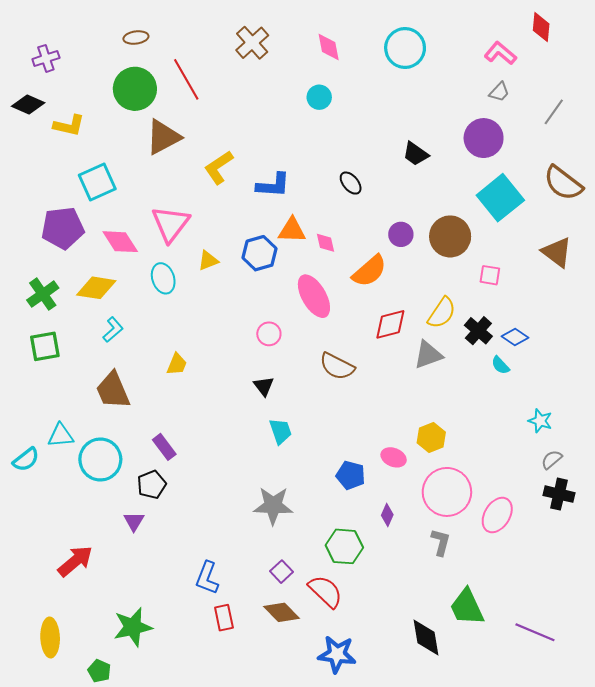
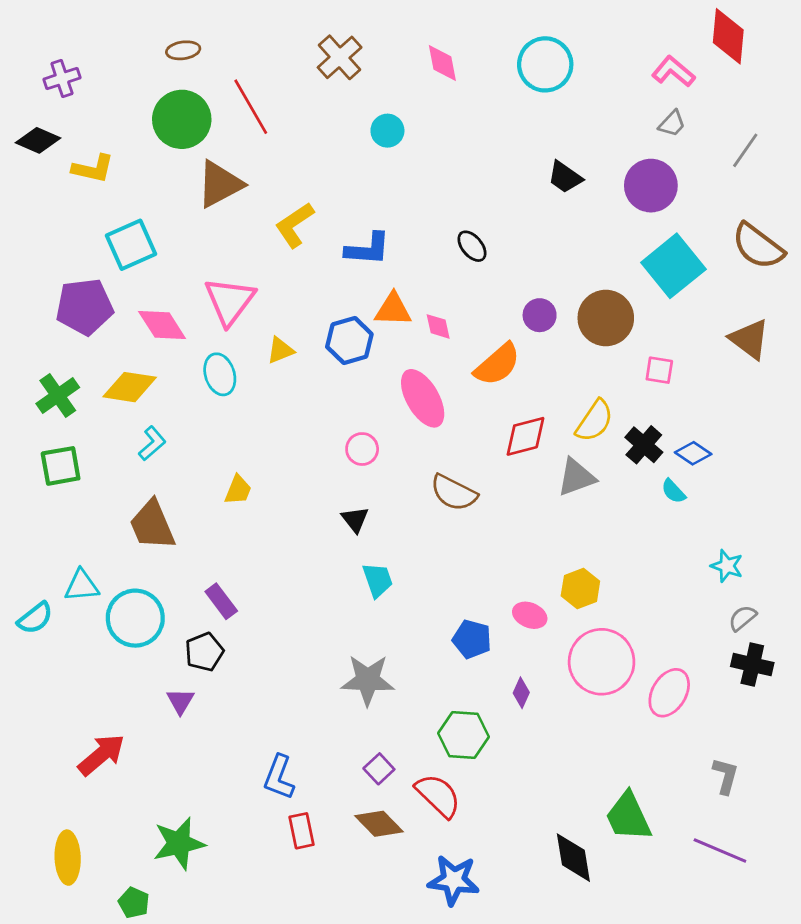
red diamond: (541, 27) -> (728, 36), size x1.4
cyan circle: (319, 97) -> (387, 131), moved
black trapezoid: (416, 154) -> (565, 177), moved
gray L-shape: (441, 542) -> (726, 776), moved

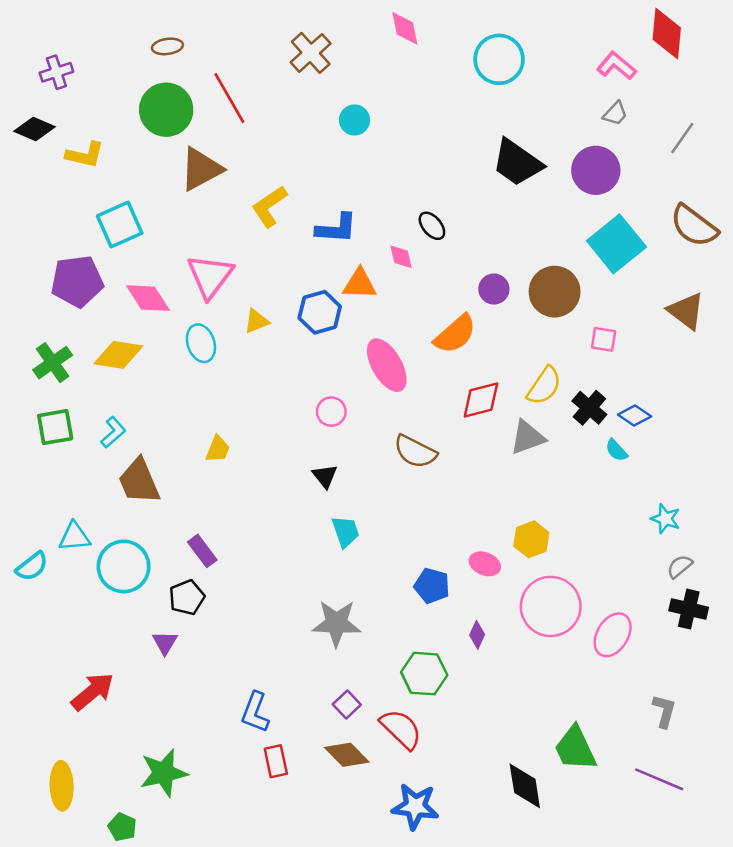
pink diamond: (442, 63) -> (405, 28), moved
black trapezoid: (565, 177) -> (517, 163), size x1.6
pink diamond: (438, 326) -> (401, 257), moved
cyan L-shape: (152, 443) -> (113, 432), moved

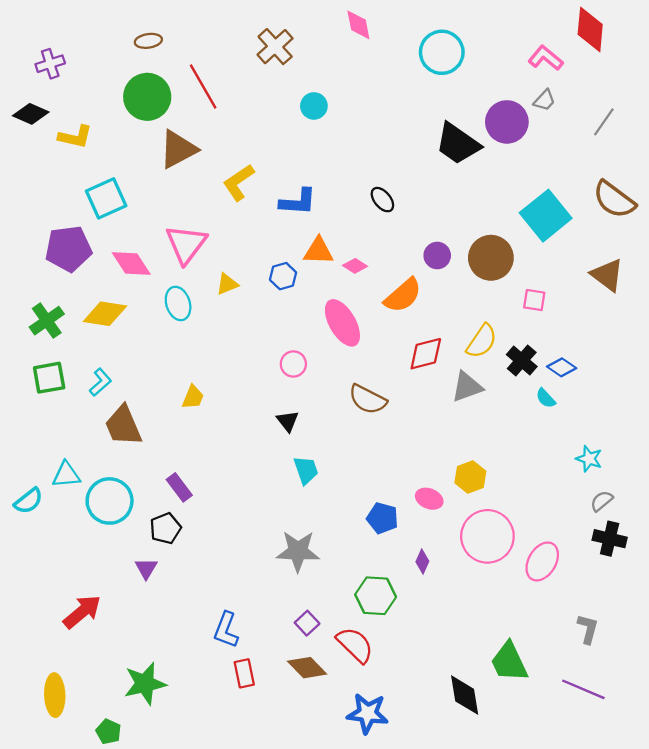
purple circle: (596, 170) -> (507, 122), moved
pink diamond: (401, 257) -> (355, 266), moved, turned -45
blue hexagon: (320, 312) -> (283, 276), size x0.7

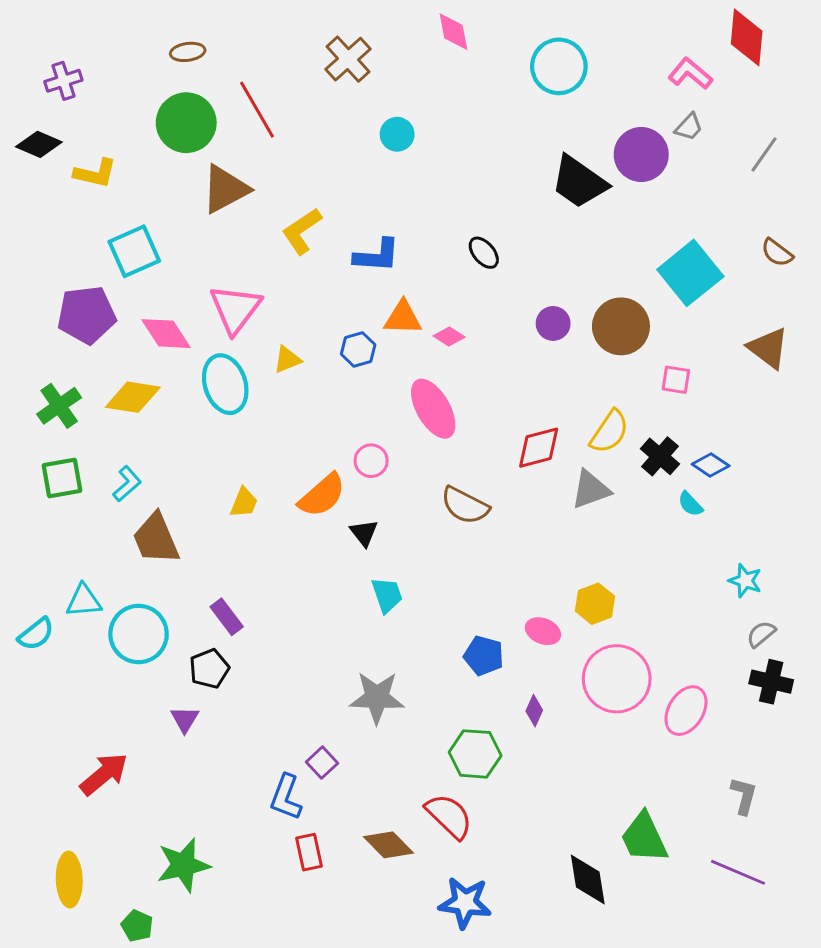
brown semicircle: (614, 200) -> (777, 253), size x0.6
orange semicircle: (403, 295) -> (322, 495), moved
cyan ellipse: (178, 303) -> (225, 384), size x1.4
purple square: (307, 623) -> (322, 763), moved

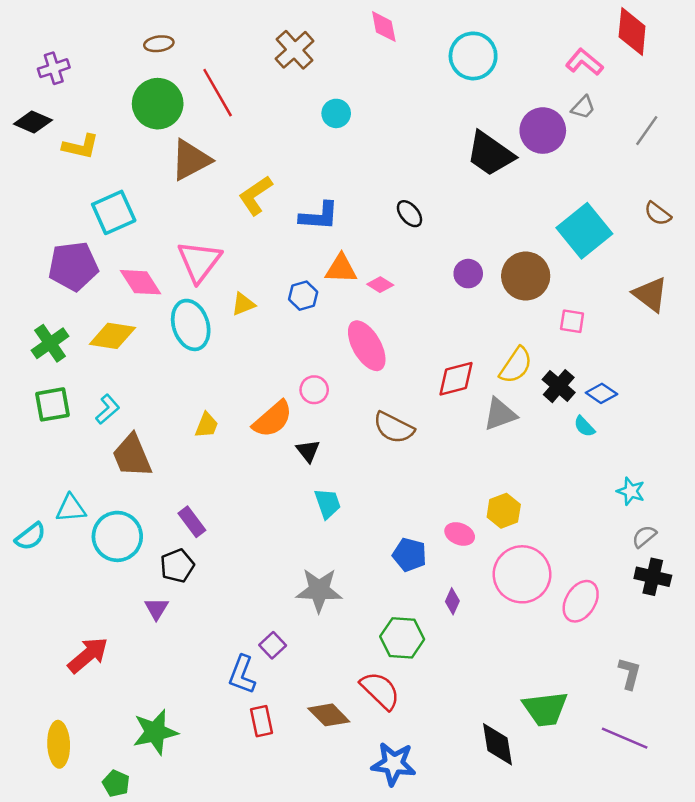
green trapezoid: (644, 838) -> (545, 709), turned -72

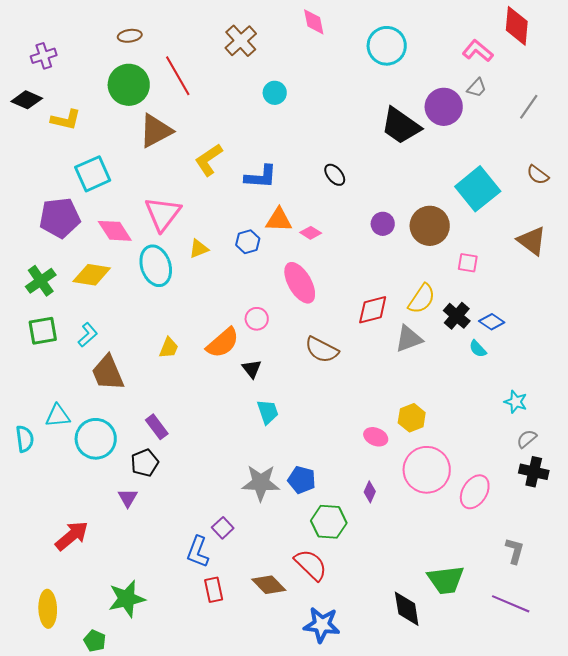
cyan semicircle: (31, 536) -> (25, 439), turned -60
blue pentagon: (410, 555) -> (302, 480), moved

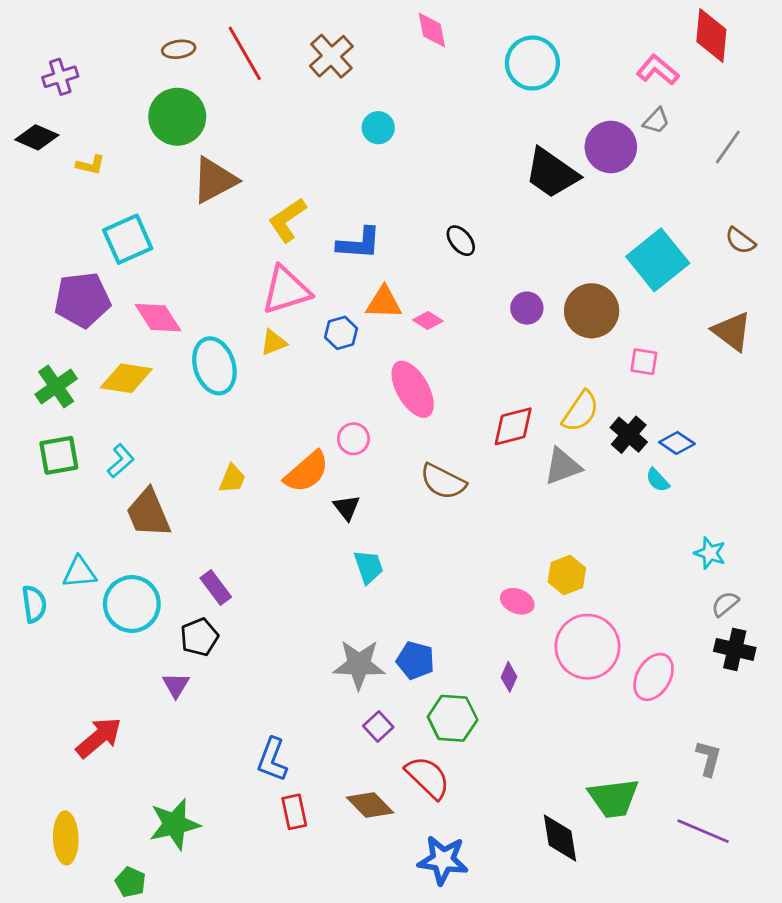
red line: (178, 76) -> (245, 53), moved
yellow L-shape: (66, 120) -> (91, 165), size x0.7
pink triangle: (163, 214) -> (286, 290), moved, turned 36
purple square: (223, 528) -> (378, 726), moved

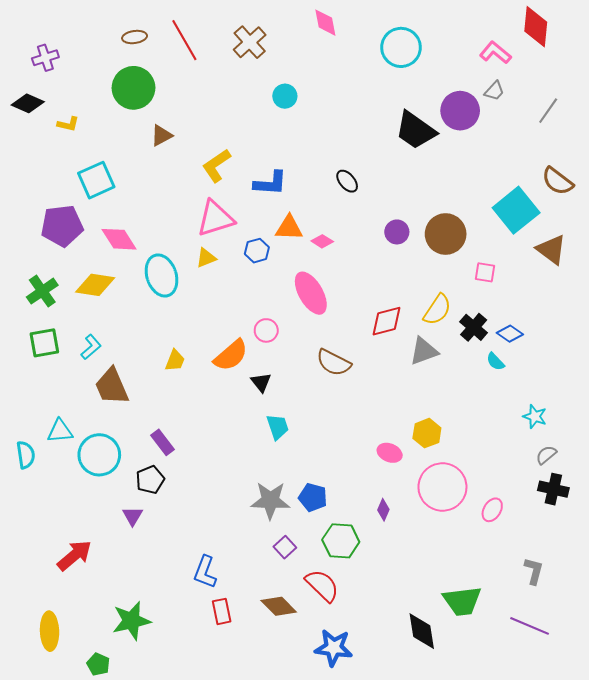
brown triangle: (214, 180) -> (161, 136), size x0.6
brown semicircle: (740, 241) -> (558, 181), size x1.4
cyan square: (658, 260) -> (516, 210), moved
pink ellipse: (654, 677) -> (492, 510), size x0.7

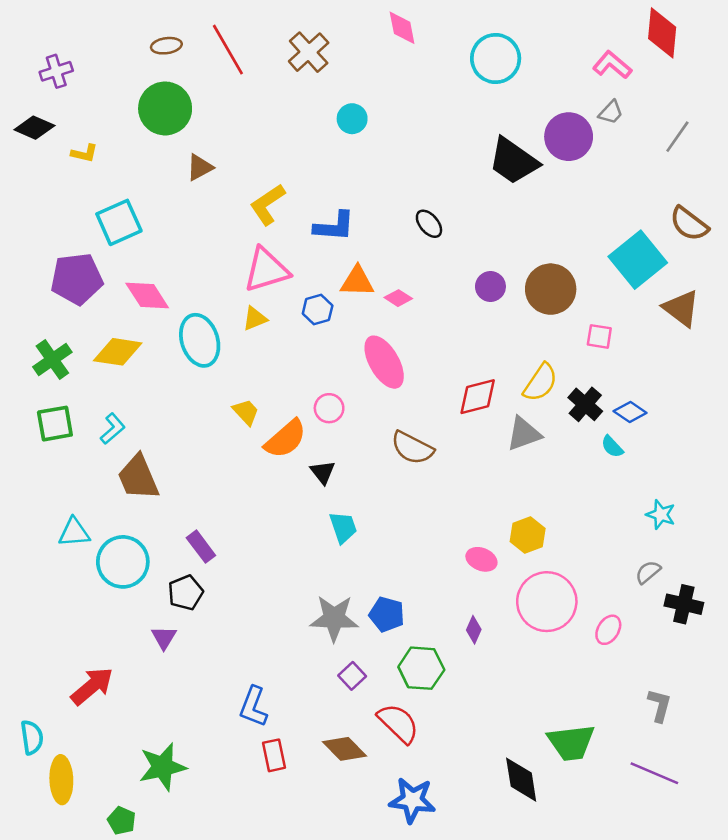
yellow trapezoid: (175, 361) -> (246, 412), moved, turned -65
cyan semicircle: (26, 455) -> (32, 737), moved
gray semicircle: (546, 455) -> (648, 572), moved

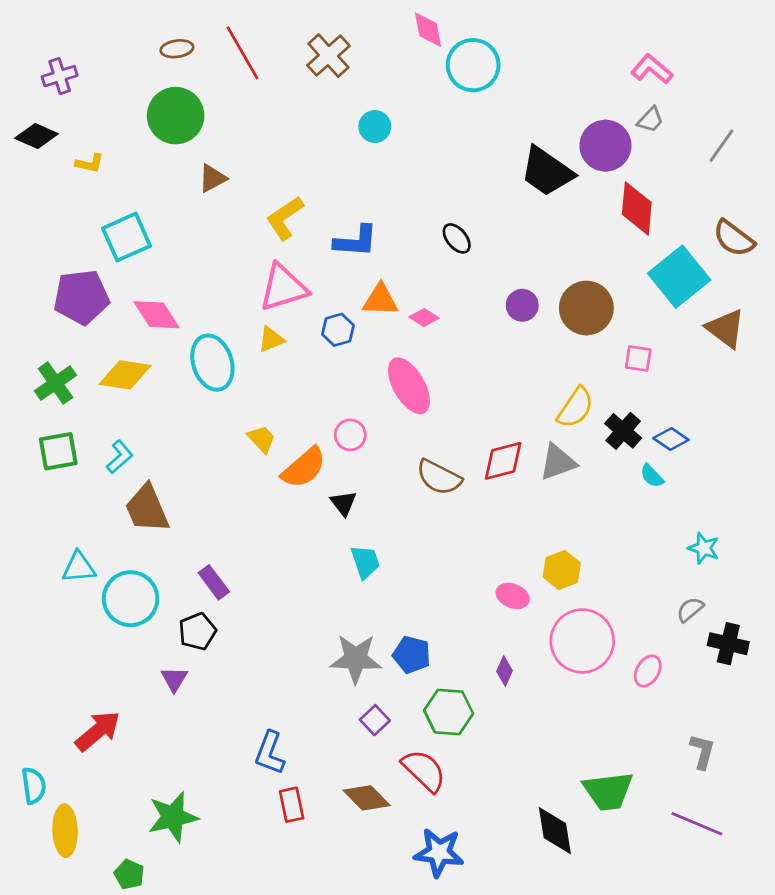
red diamond: (662, 33) -> (637, 208), moved
cyan circle: (496, 59) -> (473, 65), moved
red diamond: (478, 397) -> (503, 461), moved

